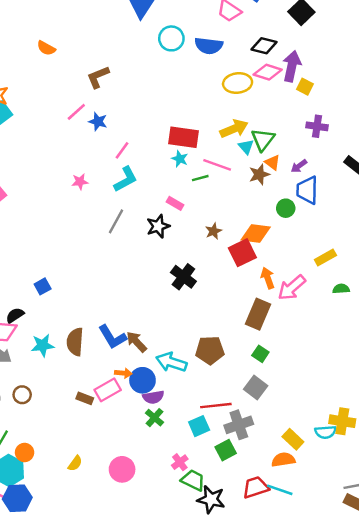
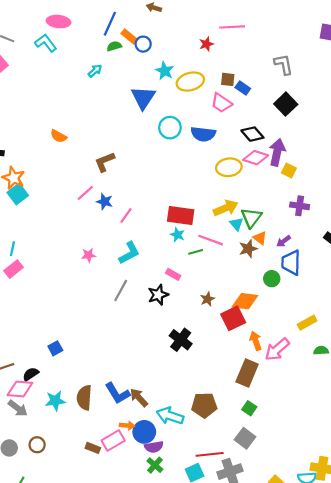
black diamond: (264, 46) -> (252, 134), turned 35
pink line: (122, 150) -> (126, 215), moved

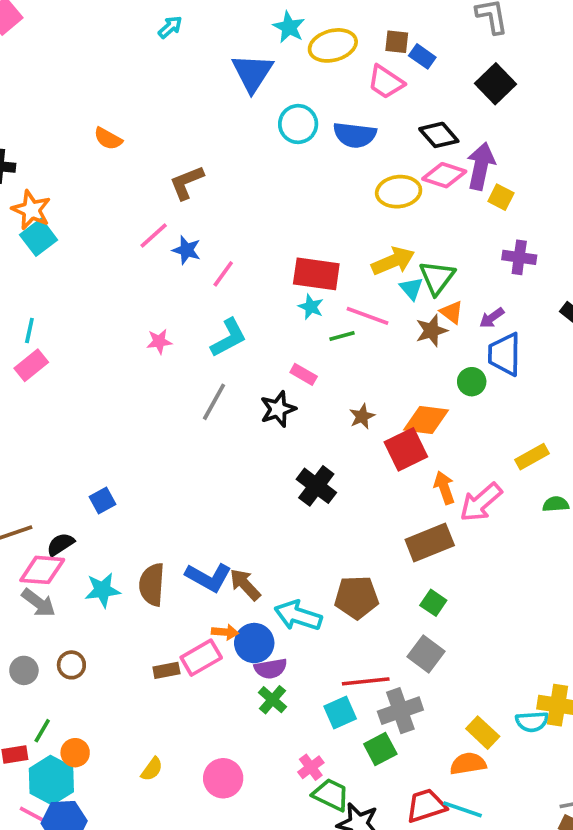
brown rectangle: (247, 373) -> (430, 543), turned 45
blue L-shape: (117, 393) -> (209, 577), turned -30
brown rectangle: (93, 448) -> (166, 670), turned -32

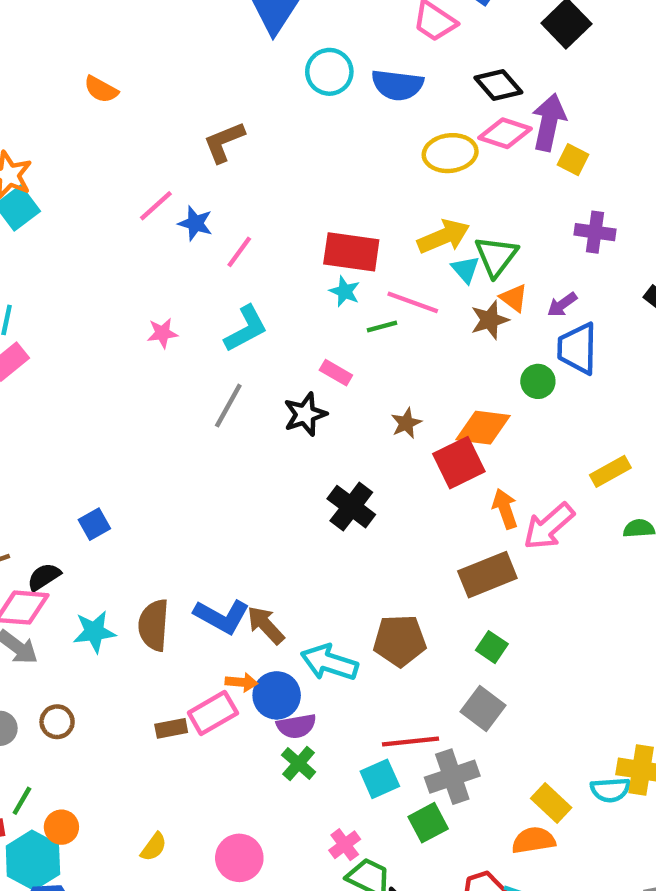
brown L-shape: (187, 182) -> (224, 142), moved

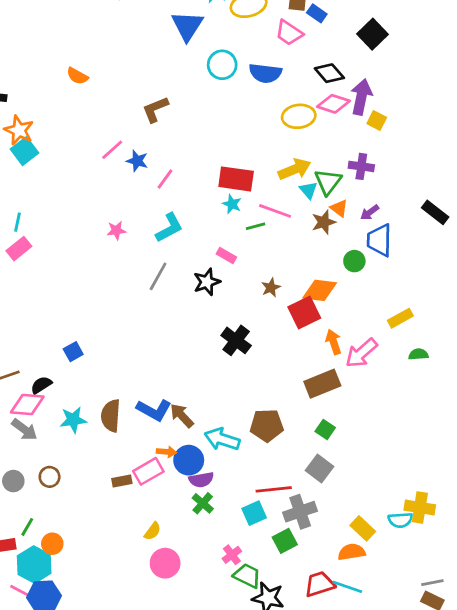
purple cross: (595, 232) -> (361, 166), moved
yellow semicircle: (154, 847) -> (153, 531), moved

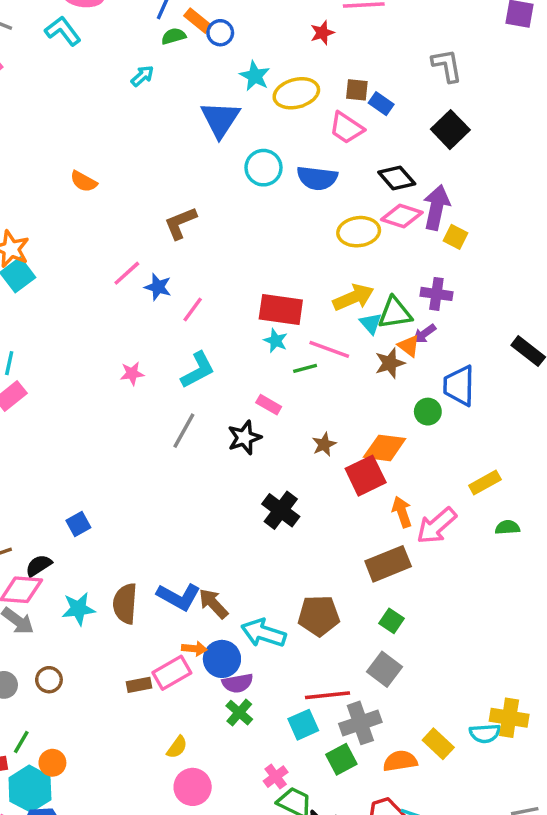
green triangle: (328, 182) -> (395, 313), turned 44
purple arrow: (370, 212) -> (424, 334), moved
orange semicircle: (352, 552) -> (400, 761), moved

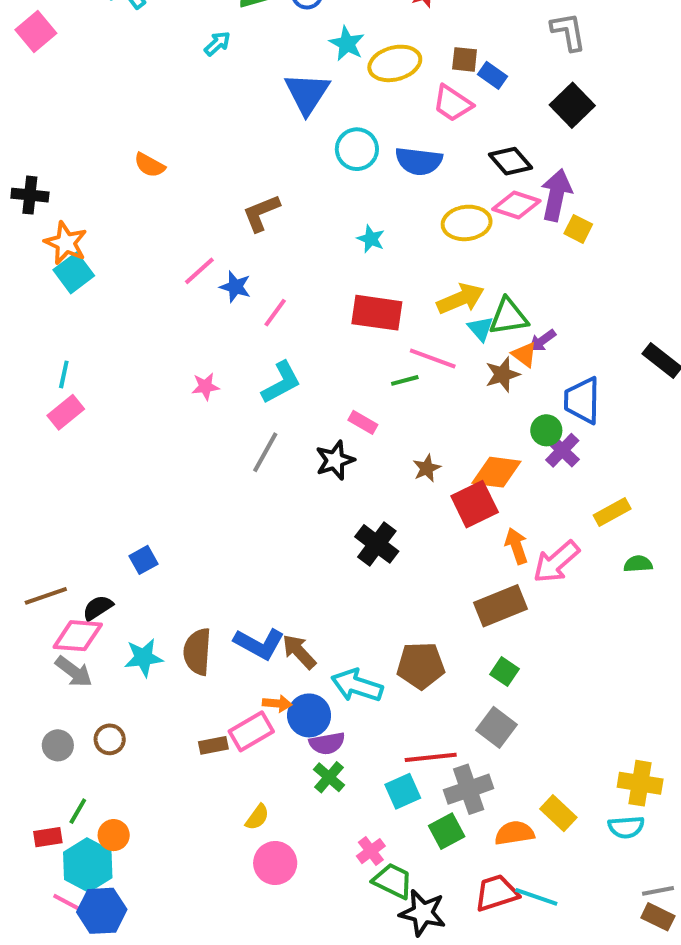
purple cross: (436, 294) -> (562, 450), moved, turned 36
cyan star: (276, 341) -> (371, 239), moved
cyan semicircle: (485, 733) -> (626, 827), moved

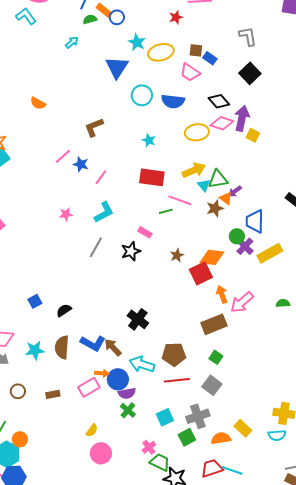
yellow rectangle: (612, 512) -> (270, 253), moved, size x1.4
black cross: (377, 544) -> (138, 319), moved
black semicircle: (98, 608) -> (64, 310), moved
brown rectangle: (213, 745) -> (53, 394), moved
red line: (431, 757) -> (177, 380), moved

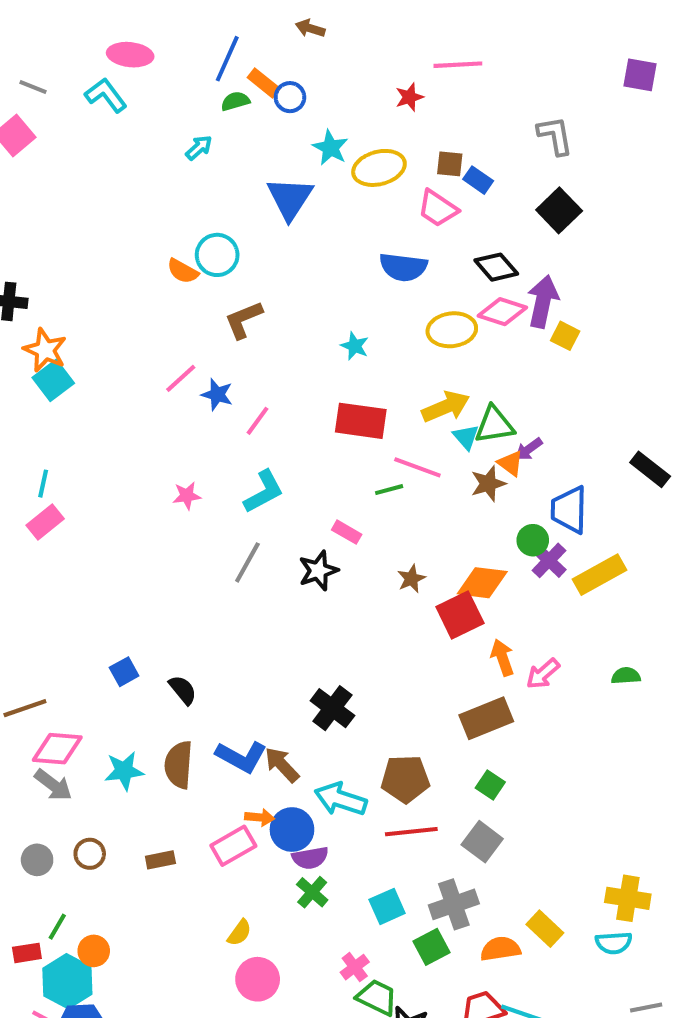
cyan circle: (142, 95) -> (217, 255), moved
orange semicircle: (38, 103) -> (183, 271), moved
pink arrow: (242, 302) -> (543, 674), size x0.7
black semicircle: (64, 310) -> (183, 690), turned 84

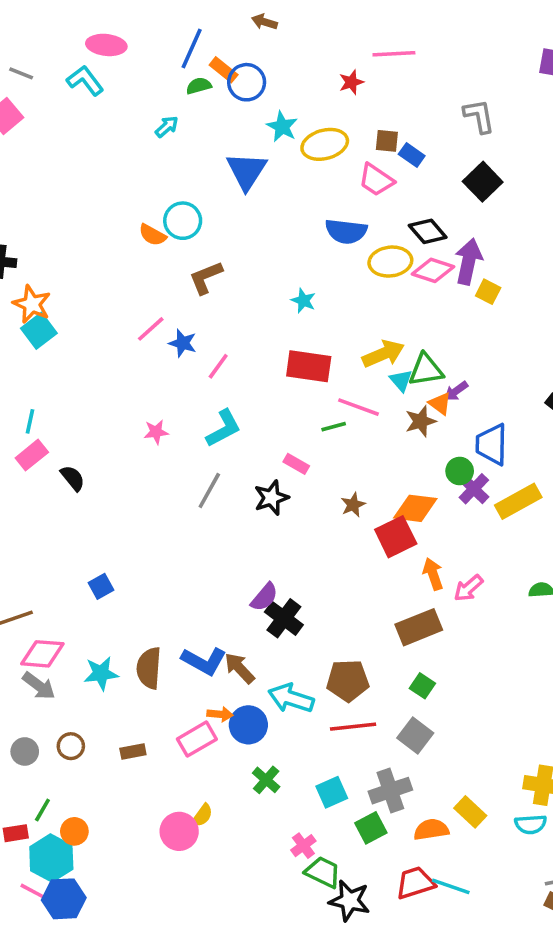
blue circle: (290, 97) -> (247, 82), size x1.4
yellow ellipse: (452, 330) -> (390, 262), moved
black semicircle: (183, 690) -> (73, 478), moved
purple semicircle: (310, 858) -> (264, 597), moved, turned -40
pink circle: (258, 979) -> (179, 831), moved

